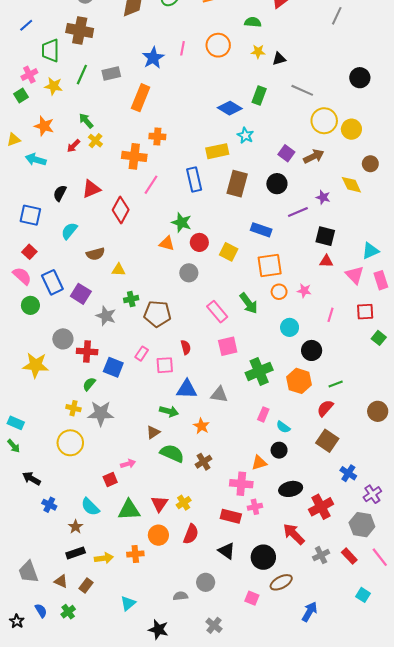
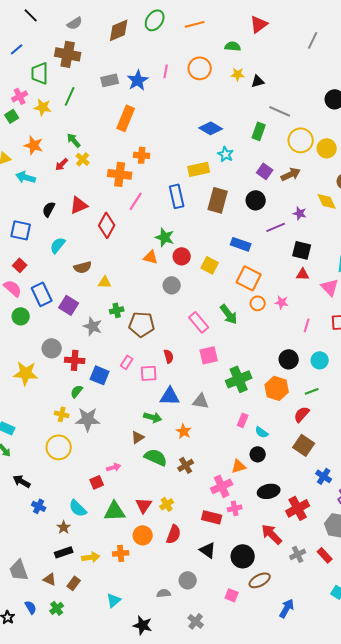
gray rectangle: (111, 74) -> (110, 80), moved
green rectangle: (259, 96) -> (259, 131), moved
orange square: (270, 265) -> (249, 278), turned 35
cyan circle: (290, 327) -> (320, 360), moved
pink cross: (241, 484) -> (222, 486), turned -30

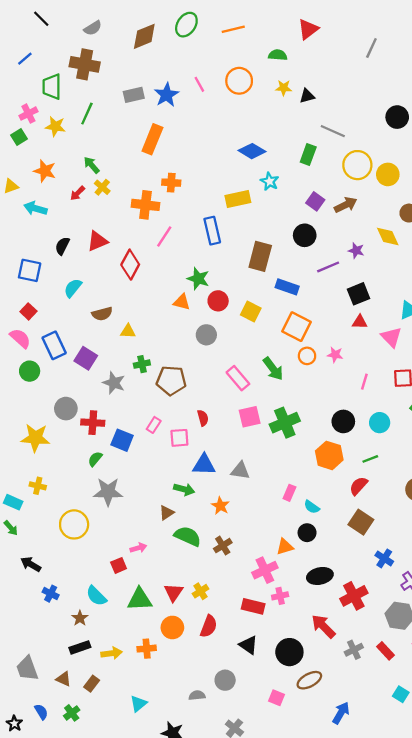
pink line: (166, 71) -> (199, 84), turned -40
brown rectangle: (218, 200) -> (260, 256), moved
black square: (302, 250) -> (359, 294), turned -36
green cross: (239, 379) -> (285, 423), moved
yellow cross: (62, 414) -> (38, 486), moved

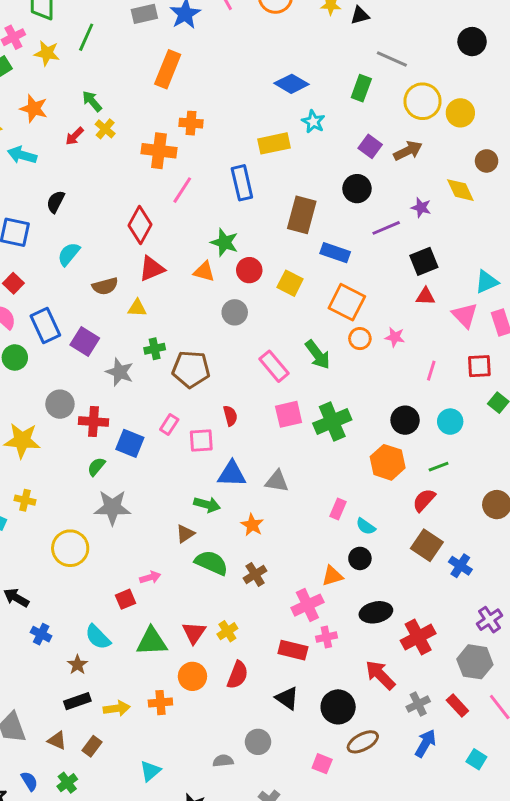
red triangle: (97, 241) -> (152, 269), moved
blue cross: (384, 558) -> (460, 566), moved
blue arrow: (341, 713) -> (425, 743), moved

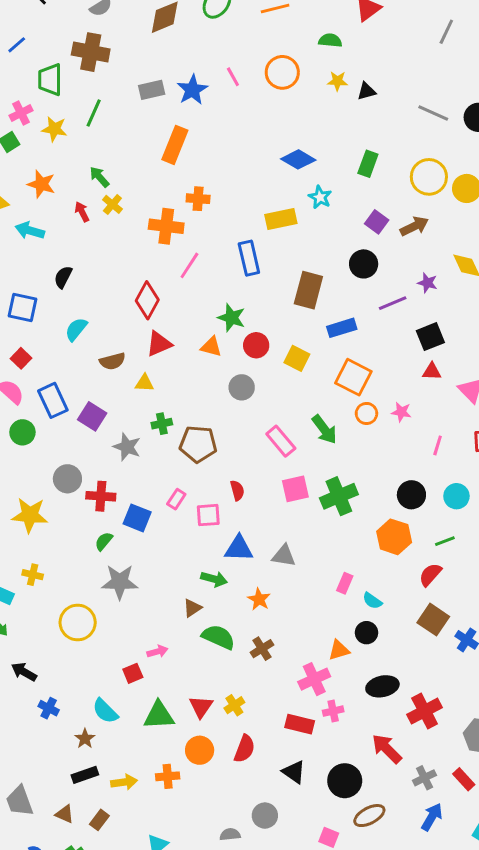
gray line: (392, 59) -> (433, 113), moved
red arrow: (75, 136) -> (82, 212), turned 108
blue rectangle: (335, 253) -> (342, 328), turned -36

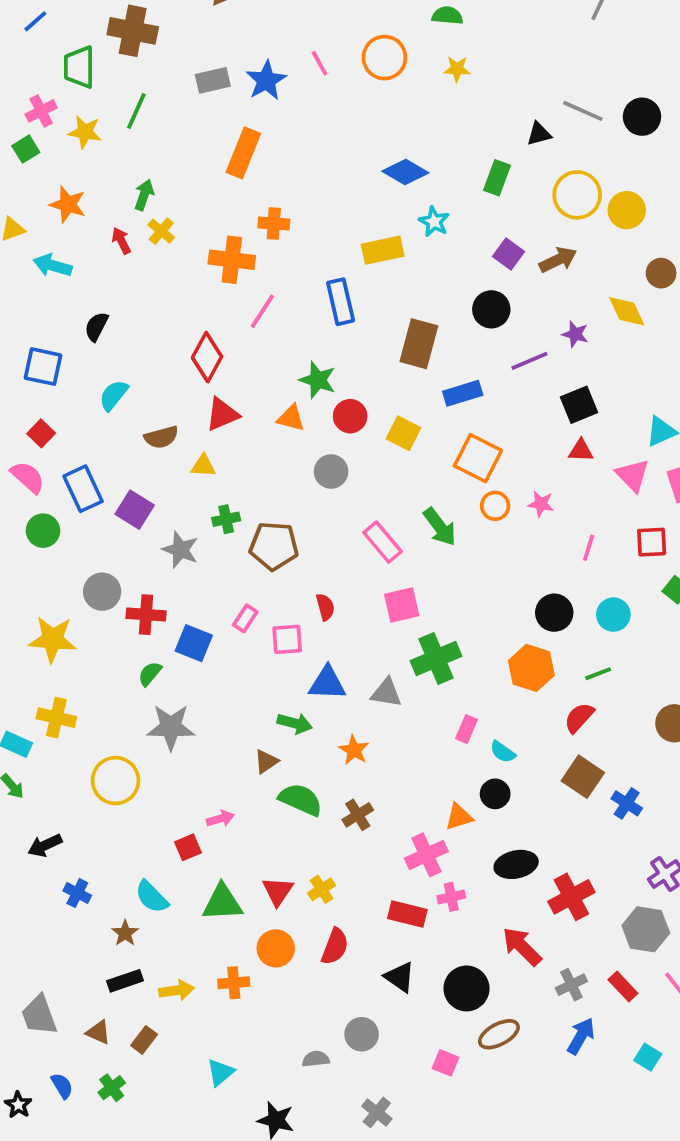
black triangle: (366, 91) -> (539, 134), moved
green arrow: (99, 177) -> (144, 195), turned 60
green cross: (339, 496) -> (436, 658), moved
yellow cross: (33, 575) -> (56, 718), size x1.4
black arrow: (24, 672) -> (45, 845), turned -55

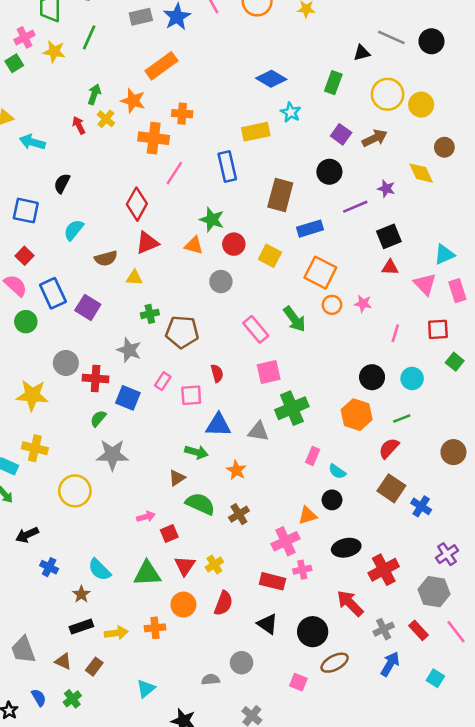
orange rectangle: (243, 153) -> (161, 66), turned 32
orange star: (68, 204) -> (133, 101), moved
gray star: (180, 550) -> (129, 350), moved
red square: (188, 847) -> (169, 534), moved

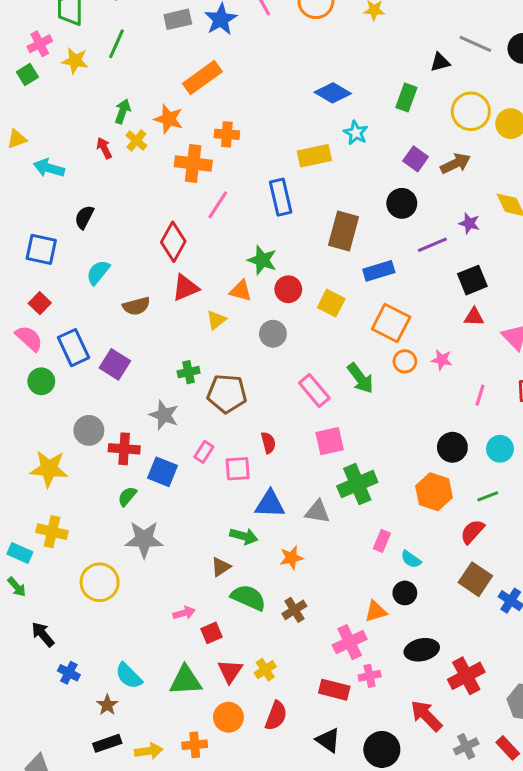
yellow triangle: (134, 278) -> (216, 320), moved, turned -42
orange star: (236, 470) -> (291, 558), turned 30
black arrow: (27, 535) -> (43, 634), turned 75

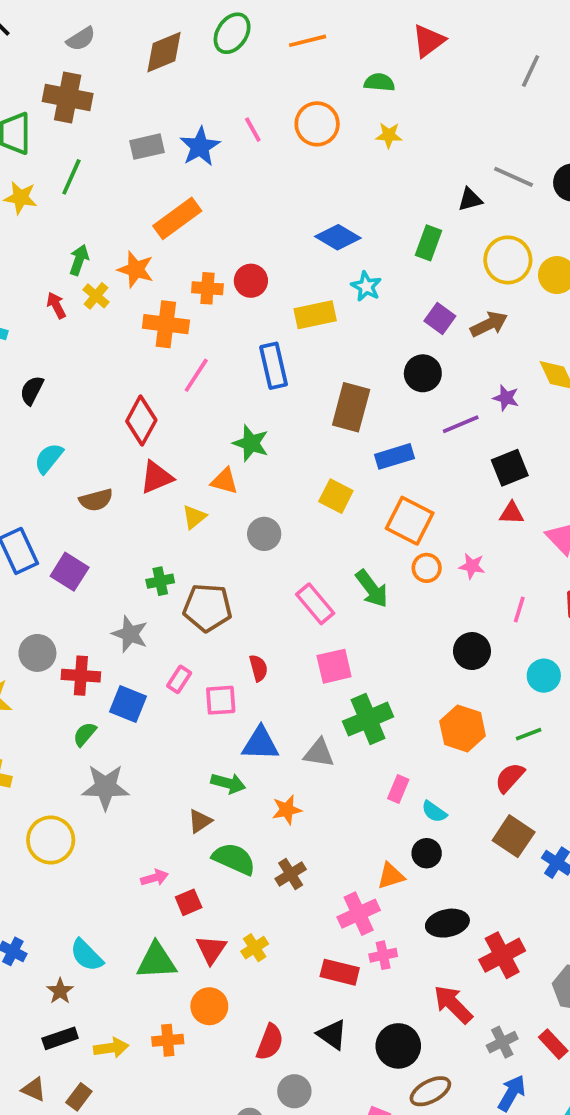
red circle: (288, 289) -> (251, 281), moved
black circle: (452, 447) -> (472, 651), moved
red semicircle: (276, 716) -> (270, 1042), moved

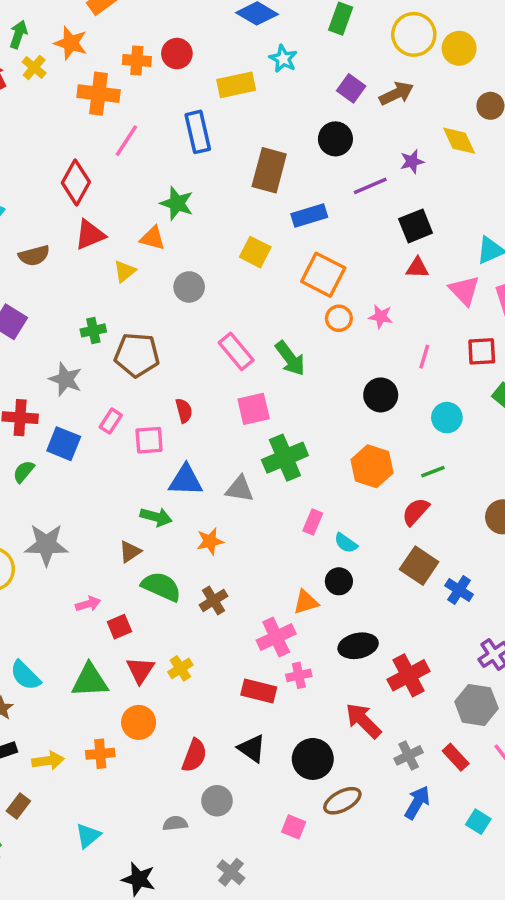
purple star: (506, 398) -> (412, 162), turned -30
green arrow: (372, 589) -> (290, 358), moved
gray star: (105, 787) -> (46, 545), moved

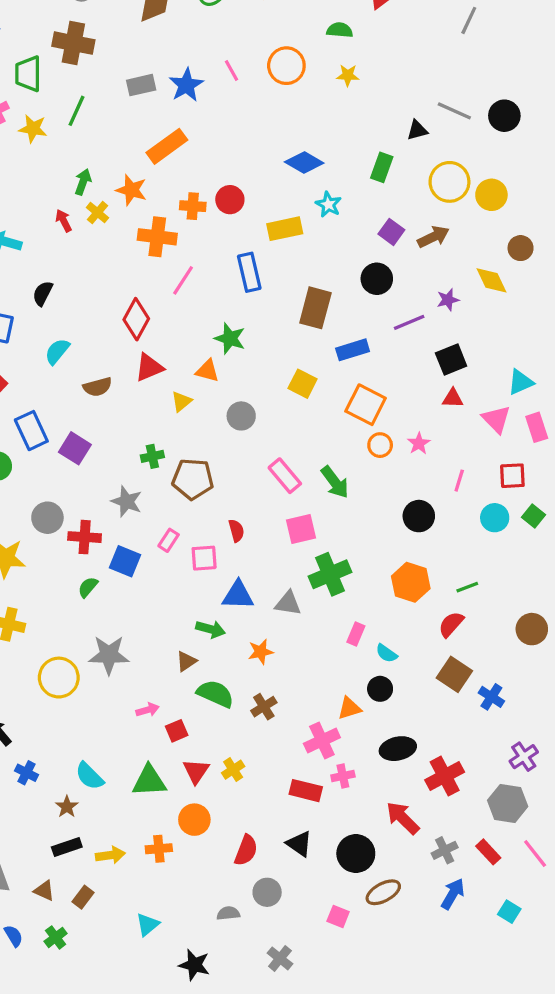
pink star: (381, 317) -> (419, 443), turned 30
cyan circle: (447, 418) -> (495, 518), moved

